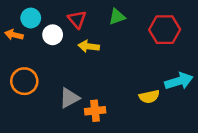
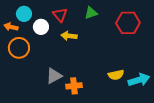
orange circle: (24, 81) -> (19, 48), moved
cyan arrow: (179, 81) -> (139, 80), moved

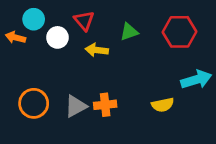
green triangle: (91, 13) -> (129, 32), moved
orange circle: (19, 48) -> (34, 103), moved
cyan arrow: (139, 80) -> (196, 80), moved
orange cross: (74, 86) -> (105, 105), moved

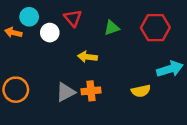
yellow arrow: (97, 50) -> (87, 57), moved
orange circle: (34, 103) -> (16, 90), moved

